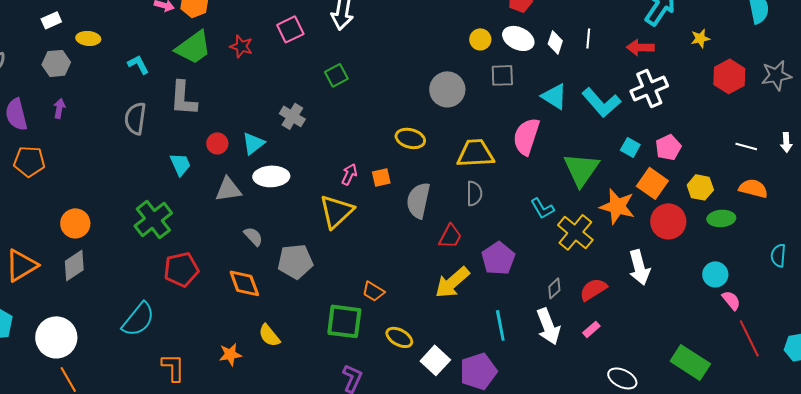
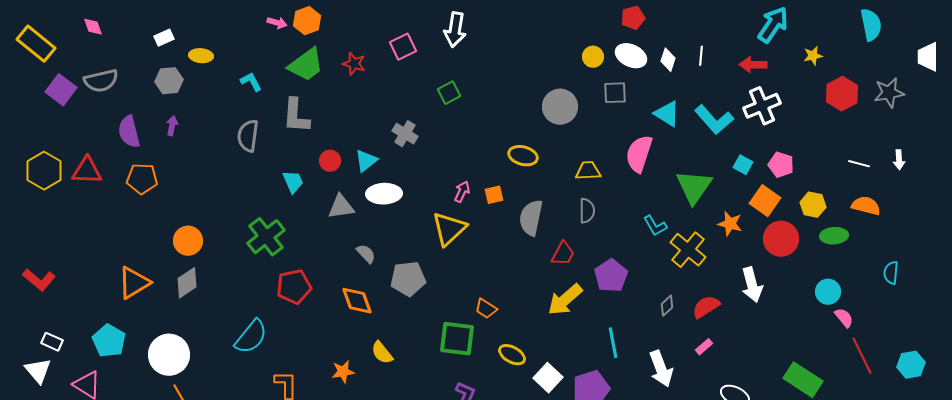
pink pentagon: (668, 147) -> (781, 165), turned -30
yellow trapezoid: (475, 153) -> (588, 171), size x0.7
orange star: (617, 206) -> (730, 224), size x0.7
white arrow: (548, 326) -> (661, 369), moved

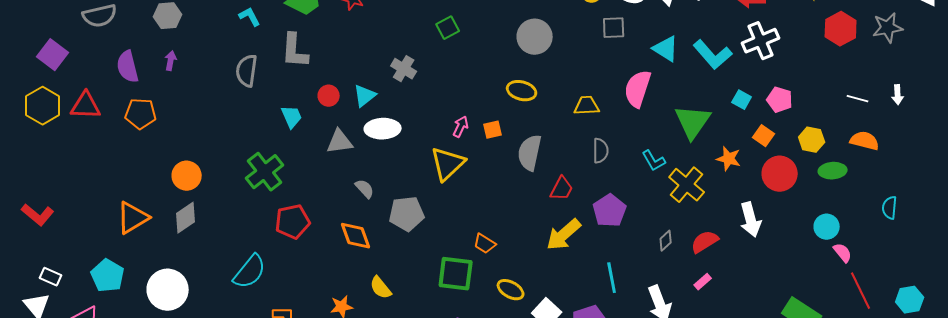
purple square: (61, 90) -> (53, 55), moved
gray circle: (560, 107) -> (535, 37), moved
orange square: (765, 201) -> (764, 136), size x0.7
gray semicircle: (587, 211) -> (601, 151), moved

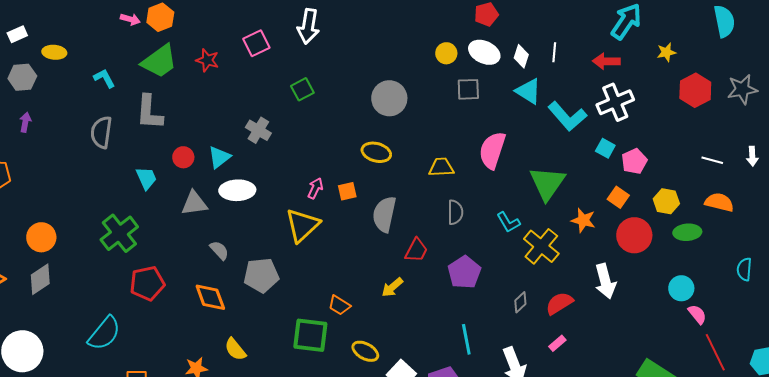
cyan triangle: (666, 49) -> (528, 91), moved
cyan square: (742, 100) -> (605, 148), moved
pink pentagon: (780, 100) -> (634, 161), turned 30
yellow arrow: (564, 235) -> (392, 287), moved, size x0.6

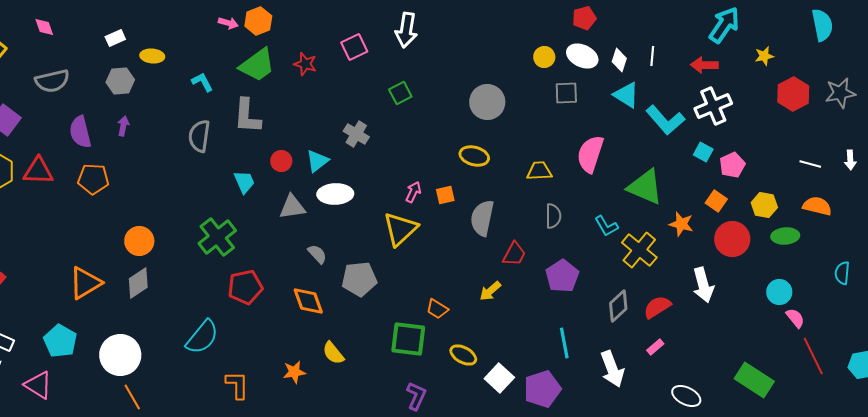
green triangle: (547, 183) -> (645, 187), turned -42
gray diamond: (520, 302) -> (618, 306), size x1.5

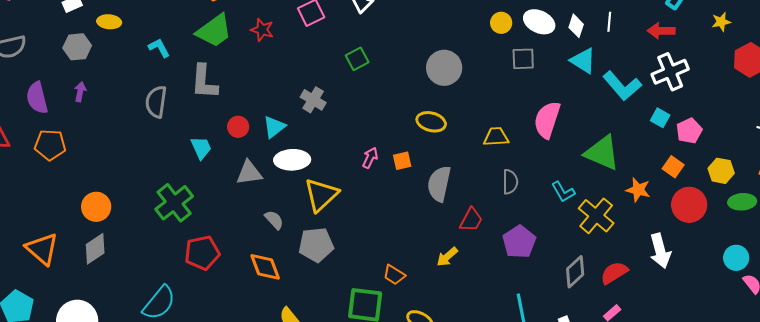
yellow triangle: (400, 229) -> (321, 195), moved
orange triangle: (85, 283) -> (42, 249), turned -48

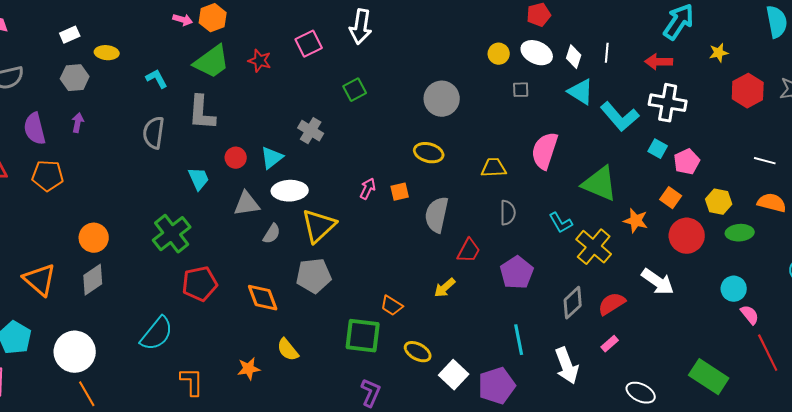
gray square: (523, 59) -> (521, 90), size x0.7
white cross: (670, 72) -> (668, 103), turned 33
gray semicircle: (274, 220) -> (272, 234), moved, turned 75
white arrow: (660, 251) -> (658, 282), turned -40

